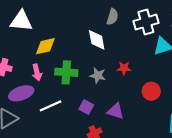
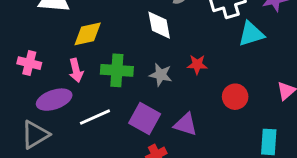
purple square: (86, 107) -> (145, 119), size x1.5

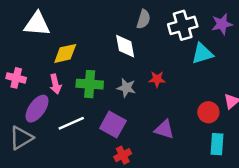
red circle: (235, 97) -> (208, 112), moved
purple ellipse: (54, 100) -> (37, 109), turned -36
purple triangle: (185, 124) -> (164, 129), moved

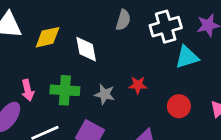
white diamond: (125, 46) -> (86, 49), moved
yellow diamond: (65, 53) -> (48, 37), moved
red circle: (208, 112) -> (179, 106), moved

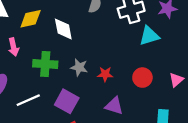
red star: (138, 85) -> (105, 74), moved
pink arrow: (28, 90) -> (14, 47), moved

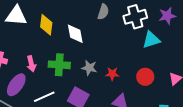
yellow diamond: (31, 19) -> (46, 25), turned -70
pink arrow: (14, 47) -> (31, 64), moved

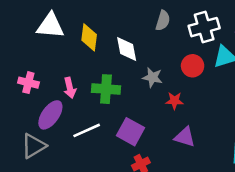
gray star: (89, 68) -> (152, 77), moved
red circle: (145, 77) -> (193, 66), moved

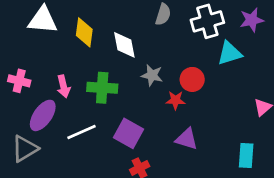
red circle: (193, 66) -> (192, 79), moved

